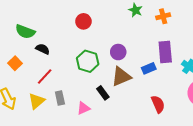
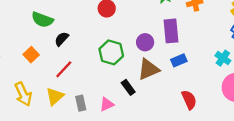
black semicircle: (43, 49) -> (62, 39), turned -72
purple rectangle: (165, 52) -> (171, 31), moved
gray rectangle: (60, 98) -> (81, 103), moved

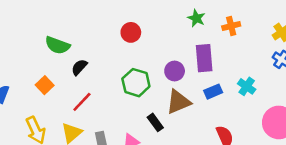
cyan cross: (223, 58) -> (247, 86), moved

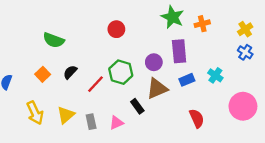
green star: (196, 18) -> (173, 17), size x1.5
black semicircle: (79, 67) -> (70, 72), moved
red line: (82, 102) -> (95, 84), moved

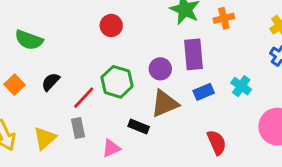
black rectangle: (137, 106) -> (139, 127), turned -32
gray rectangle: (91, 122) -> (78, 128), moved

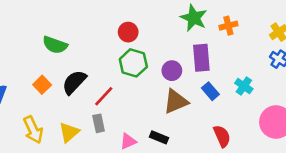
black semicircle: (51, 82) -> (74, 82), size x1.5
green hexagon: (117, 82) -> (133, 63), moved
blue rectangle: (204, 92) -> (210, 91), turned 72
black rectangle: (139, 127) -> (159, 137), moved

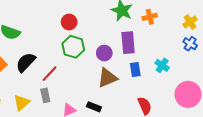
blue rectangle: (210, 91) -> (135, 70), turned 32

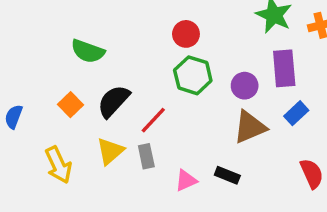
blue rectangle: (135, 70) -> (296, 113), turned 56
yellow triangle: (22, 103) -> (110, 151), moved

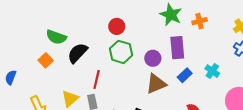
black semicircle: (114, 101) -> (77, 53), moved
orange square: (71, 105) -> (46, 60), moved
red line: (153, 120) -> (97, 79), turned -30

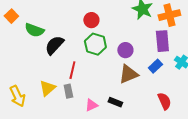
orange cross: (200, 21) -> (169, 15), size x1.5
purple rectangle: (177, 48) -> (162, 41), moved
orange square: (46, 60) -> (11, 16), moved

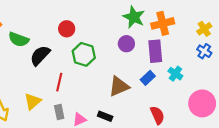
red circle: (91, 20) -> (67, 29), moved
purple circle: (125, 50) -> (126, 44), moved
gray rectangle: (68, 91) -> (59, 112), moved

